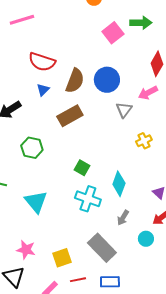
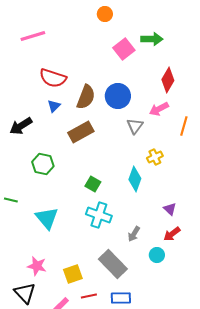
cyan diamond: (119, 184) -> (135, 179), moved

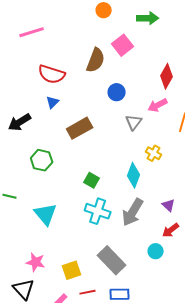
green arrow: (152, 39) -> (148, 18), moved
blue circle: (118, 96) -> (117, 92), size x0.7
brown semicircle: (86, 97) -> (96, 60), moved
yellow cross: (155, 157) -> (154, 153), turned -35
gray arrow: (134, 234) -> (133, 212), moved, size x1.8

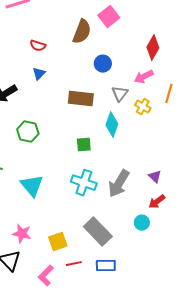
red semicircle: (52, 74) -> (38, 46), size x0.6
brown rectangle: (80, 128) -> (81, 99), moved, turned 35
yellow cross: (154, 153) -> (143, 107), moved
cyan diamond: (134, 175) -> (112, 125), moved
green square: (92, 180) -> (84, 145), moved, turned -35

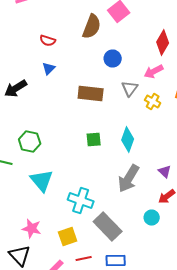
cyan diamond: (112, 125) -> (128, 140), moved
green hexagon: (28, 132) -> (30, 142), moved
cyan cross: (84, 183) -> (81, 200), moved

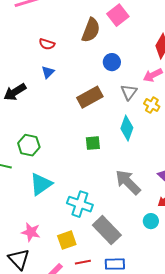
brown rectangle: (91, 94) -> (90, 97), turned -35
cyan diamond: (128, 140) -> (127, 128), moved
gray arrow: (129, 178) -> (128, 182), turned 104
cyan triangle: (42, 180) -> (41, 184), turned 35

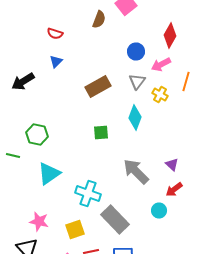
brown semicircle: (91, 30) -> (99, 20), size x0.7
blue circle: (112, 62) -> (136, 52), moved

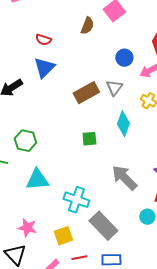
blue triangle: (56, 62) -> (44, 68), size x1.6
gray triangle: (137, 82) -> (114, 88), moved
cyan triangle: (49, 174) -> (37, 180), turned 30

